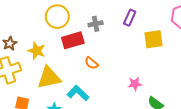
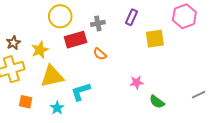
yellow star: (37, 51) -> (40, 50), turned 30
orange semicircle: (91, 63) -> (100, 54), moved
cyan L-shape: (78, 93) -> (81, 92), turned -60

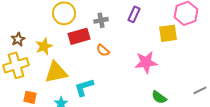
yellow square: (155, 39) -> (168, 33), moved
pink star: (137, 82) -> (146, 62), moved, size x1.6

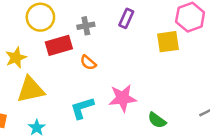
pink star: (146, 62) -> (123, 98), moved
cyan L-shape: (84, 87) -> (82, 108), moved

